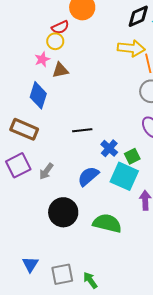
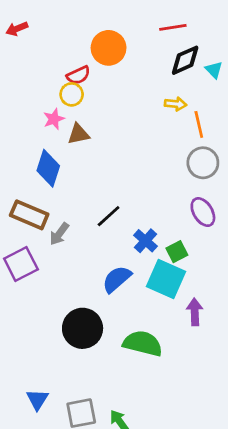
yellow arrow: (131, 48) -> (176, 104), size x0.6
black line: (82, 130) -> (109, 216), turned -36
gray arrow: (46, 171) -> (59, 234), moved

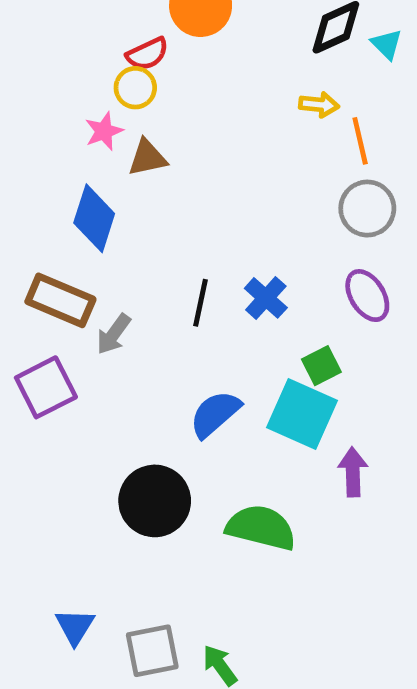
black line: (109, 216) -> (201, 303), turned -36
blue cross: (145, 241) -> (266, 298), moved

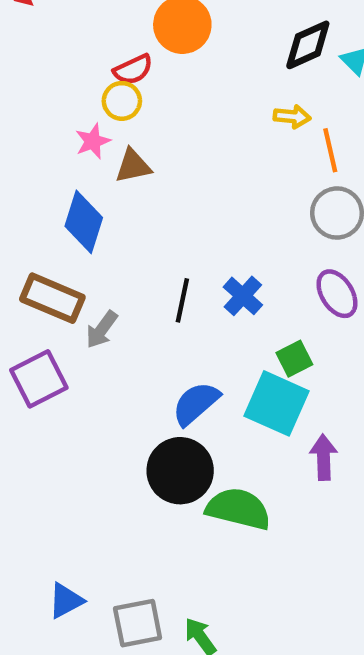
black circle: (155, 501) -> (180, 471), moved
blue triangle: (75, 627) -> (66, 601), turned 30

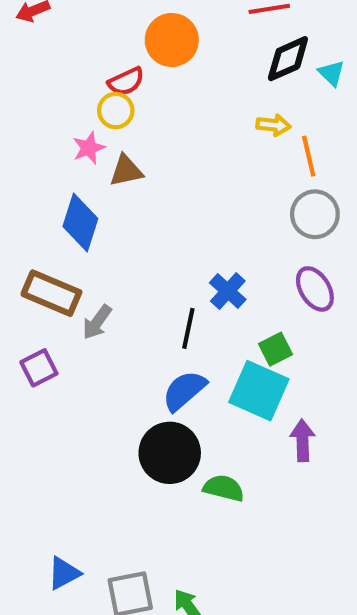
black line: (182, 300) -> (188, 328), moved
purple square: (39, 379) -> (39, 368), size x0.7
green semicircle: (238, 509) -> (224, 488), size x0.7

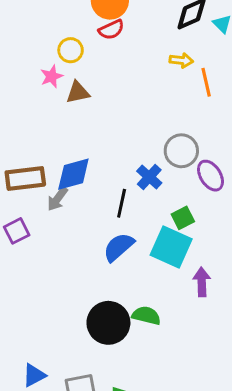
red semicircle: (126, 81) -> (111, 30), moved
gray circle: (315, 214) -> (181, 151), moved
blue diamond: (80, 223) -> (73, 174), moved, turned 57
brown rectangle: (51, 293) -> (25, 178), turned -30
black circle: (170, 453) -> (108, 323), moved

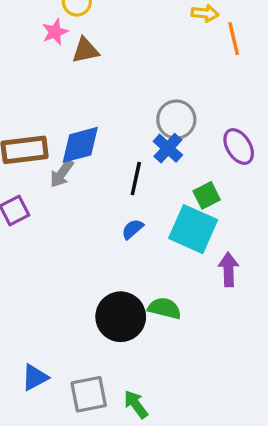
gray circle: (181, 151) -> (176, 120), moved
blue semicircle: (119, 247) -> (132, 229), size x0.6

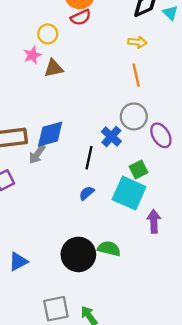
orange line: (234, 39) -> (136, 75), moved
gray circle: (176, 120) -> (134, 116), moved
blue triangle: (35, 377) -> (18, 262), moved

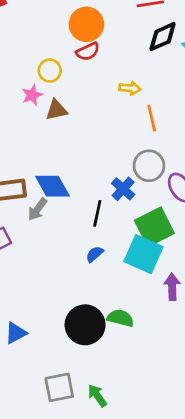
yellow arrow: (137, 42) -> (130, 88), moved
blue diamond: (50, 134) -> (52, 186), turned 76
green square: (139, 170) -> (154, 227), size x1.8

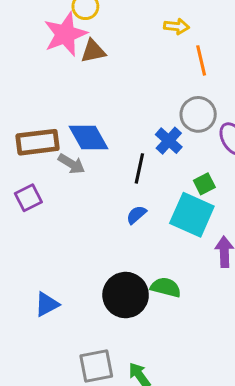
pink star: (32, 95) -> (65, 34), size x1.8
gray arrow: (37, 209) -> (72, 164), turned -95
green square: (154, 227) -> (204, 184), size x0.5

